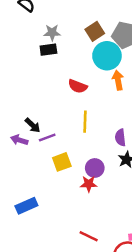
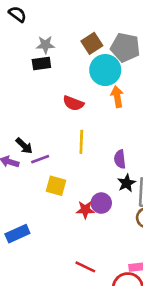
yellow square: (62, 162) -> (56, 186), turned 36
purple circle: (95, 168) -> (101, 203), moved

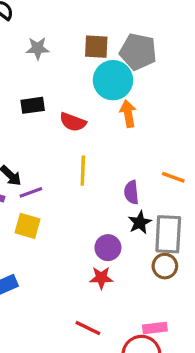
brown square: (92, 43) -> (96, 47), turned 36
black rectangle: (41, 63) -> (33, 105), moved
yellow square: (56, 186) -> (28, 226), moved
red star: (85, 210) -> (101, 278), moved

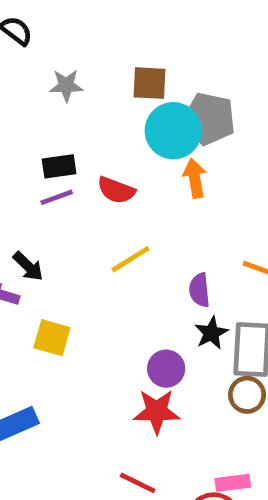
gray pentagon: (138, 52) -> (209, 119), moved
yellow line: (83, 171) -> (130, 259), turned 56
purple line: (31, 192) -> (57, 197), moved
red star: (101, 278) -> (157, 411), size x1.4

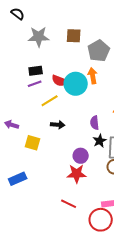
gray star: (66, 85) -> (39, 37), size x1.5
gray pentagon: (209, 119) -> (99, 51), turned 30
cyan circle: (173, 131) -> (76, 84), moved
yellow line: (130, 259) -> (50, 101), moved
black arrow: (28, 266) -> (58, 125), moved, turned -40

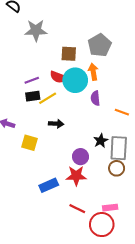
brown square: (74, 36) -> (69, 54), moved
black rectangle: (36, 71) -> (33, 96), moved
purple semicircle: (95, 123) -> (95, 98), moved
blue rectangle: (18, 179) -> (49, 185), moved
red line: (69, 204) -> (77, 209), moved

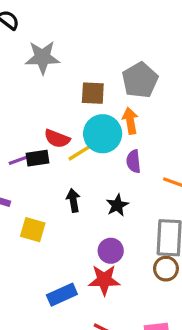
red semicircle: (58, 77) -> (57, 139), moved
purple line: (32, 80) -> (20, 160), moved
yellow line: (48, 98) -> (81, 152), moved
black arrow: (56, 124) -> (73, 200), turned -104
black star: (101, 141) -> (117, 205), moved

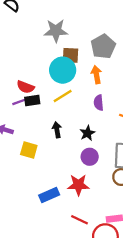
gray star: (42, 57) -> (56, 31), moved
cyan circle: (103, 134) -> (63, 70), moved
red semicircle: (57, 139) -> (25, 87), moved
purple circle: (111, 251) -> (90, 157), moved

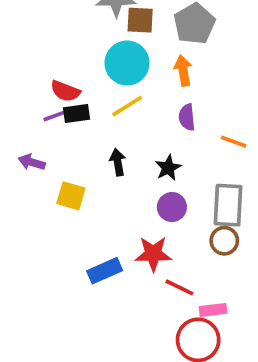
brown square: (70, 55) -> (140, 20), moved
red line: (79, 220) -> (179, 287), moved

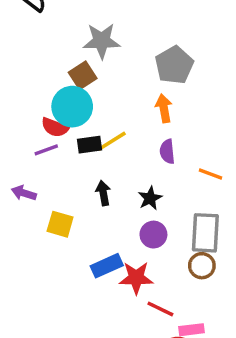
brown square: (140, 20) -> (83, 75), moved, turned -36
cyan circle: (127, 63) -> (72, 107), moved
black rectangle: (77, 114) -> (89, 145), moved
blue rectangle: (105, 271) -> (107, 266), moved

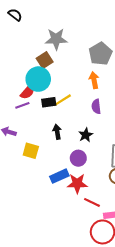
red semicircle: (55, 127) -> (28, 92), turned -70
purple circle: (153, 235) -> (78, 158), moved

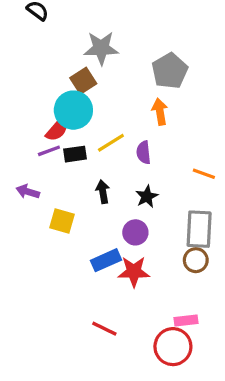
black rectangle: (49, 102) -> (75, 154), moved
purple semicircle: (96, 106) -> (144, 152), moved
red line: (92, 202) -> (104, 329), moved

